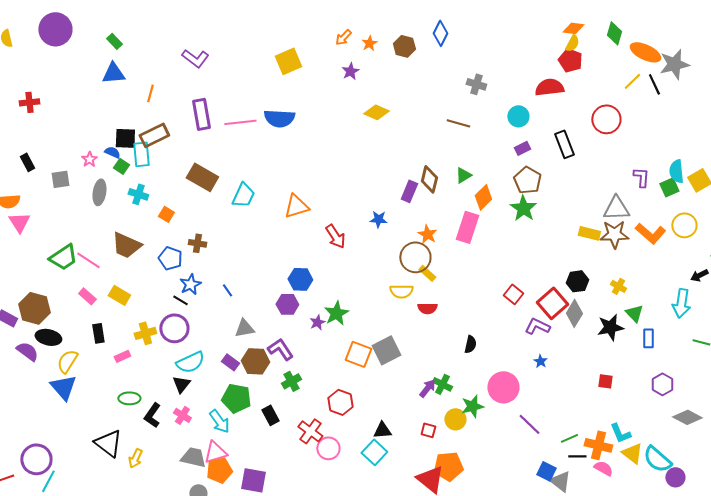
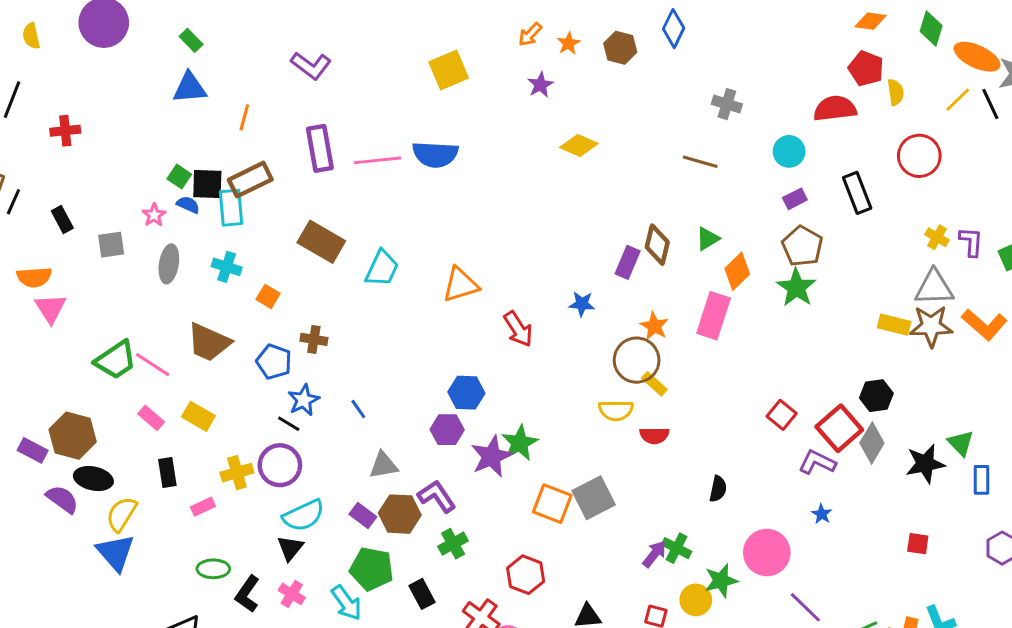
yellow semicircle: (572, 43) -> (896, 92), moved, turned -36
green square: (121, 166) -> (179, 177), moved
yellow cross: (618, 286) -> (937, 237), moved
purple star: (317, 322) -> (492, 456), size x1.8

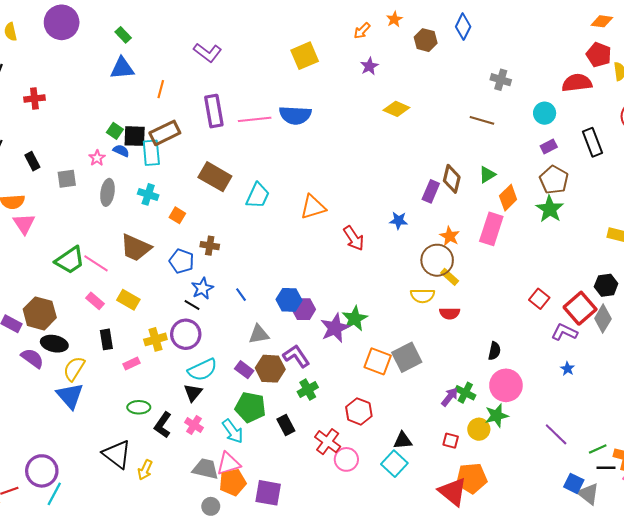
orange star: (569, 43) -> (394, 19), moved
blue hexagon: (466, 393) -> (289, 300), moved
pink circle: (767, 553) -> (506, 385), moved

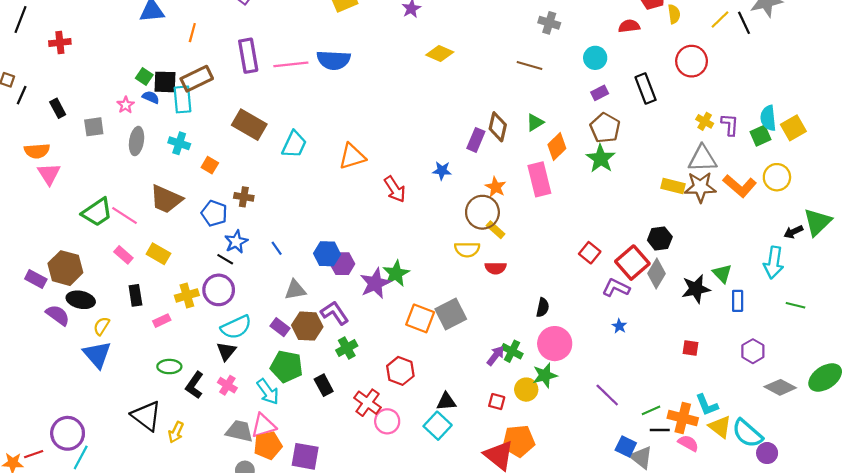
red semicircle: (577, 83) -> (629, 26), size x0.7
pink rectangle: (491, 229) -> (539, 179), turned -32
yellow semicircle: (74, 369) -> (101, 326), size x0.7

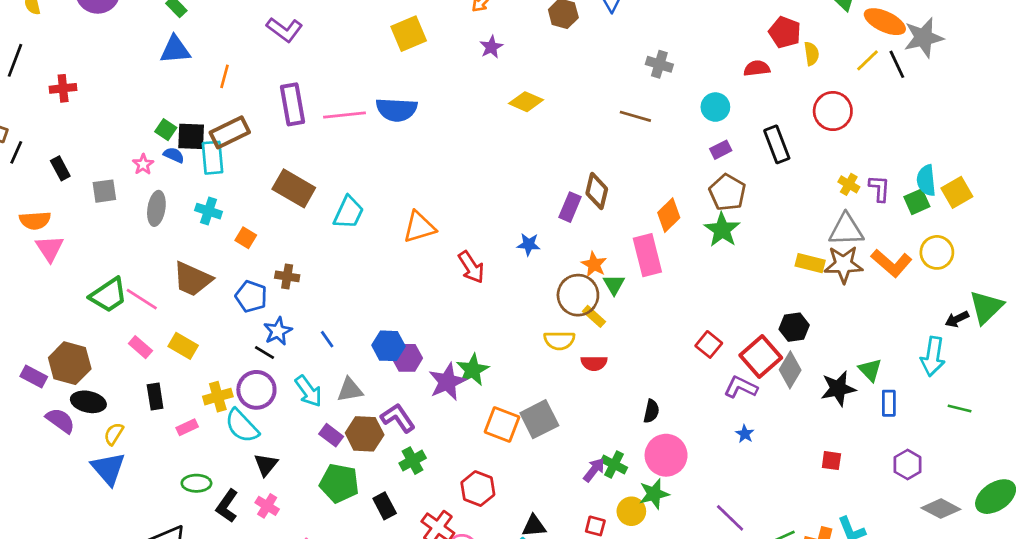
green triangle: (535, 122) -> (614, 284), moved, turned -30
cyan semicircle: (236, 327) -> (242, 426), moved, turned 72
cyan arrow: (268, 392) -> (309, 391), moved

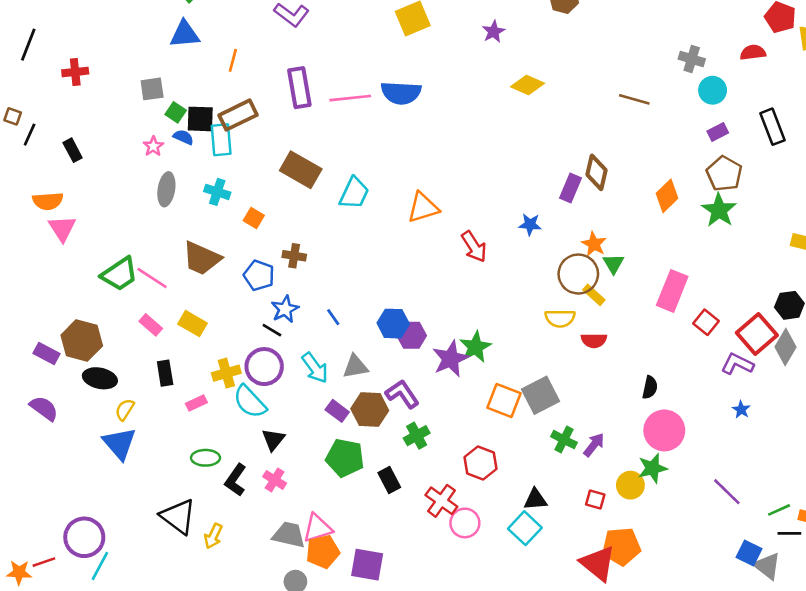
gray cross: (659, 64) -> (692, 59), moved
gray square: (104, 191) -> (152, 89), moved
pink rectangle: (647, 255) -> (672, 291), moved, turned 36
purple semicircle: (60, 421) -> (44, 408), moved
green cross: (614, 465) -> (564, 440), moved

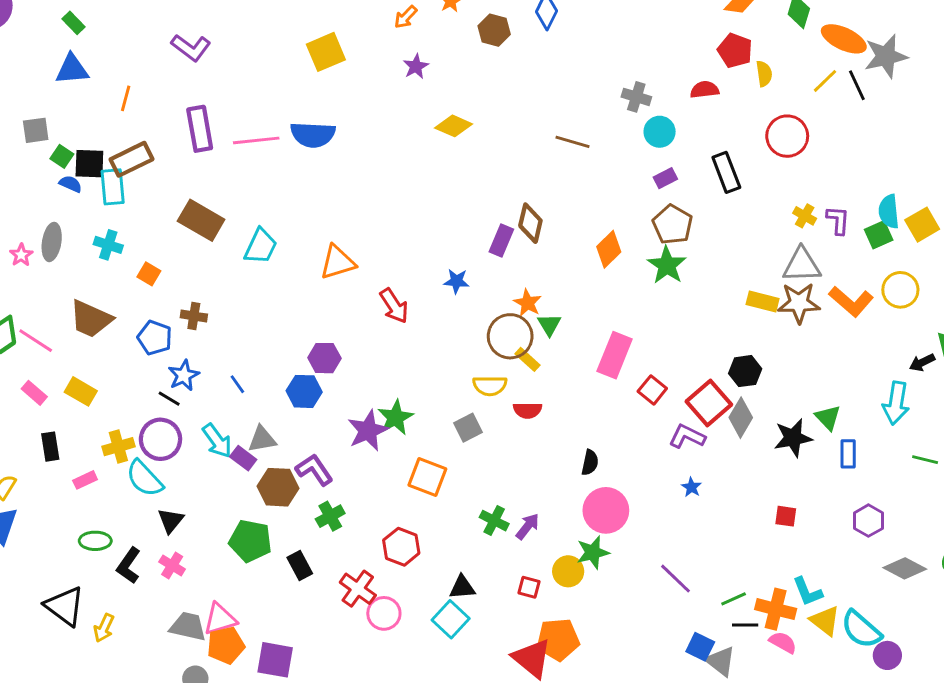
pink star: (153, 146) -> (21, 255), moved
purple hexagon: (411, 335) -> (324, 358), moved
gray square: (540, 395) -> (468, 428), moved, size x0.7
purple rectangle: (337, 411) -> (243, 458), moved

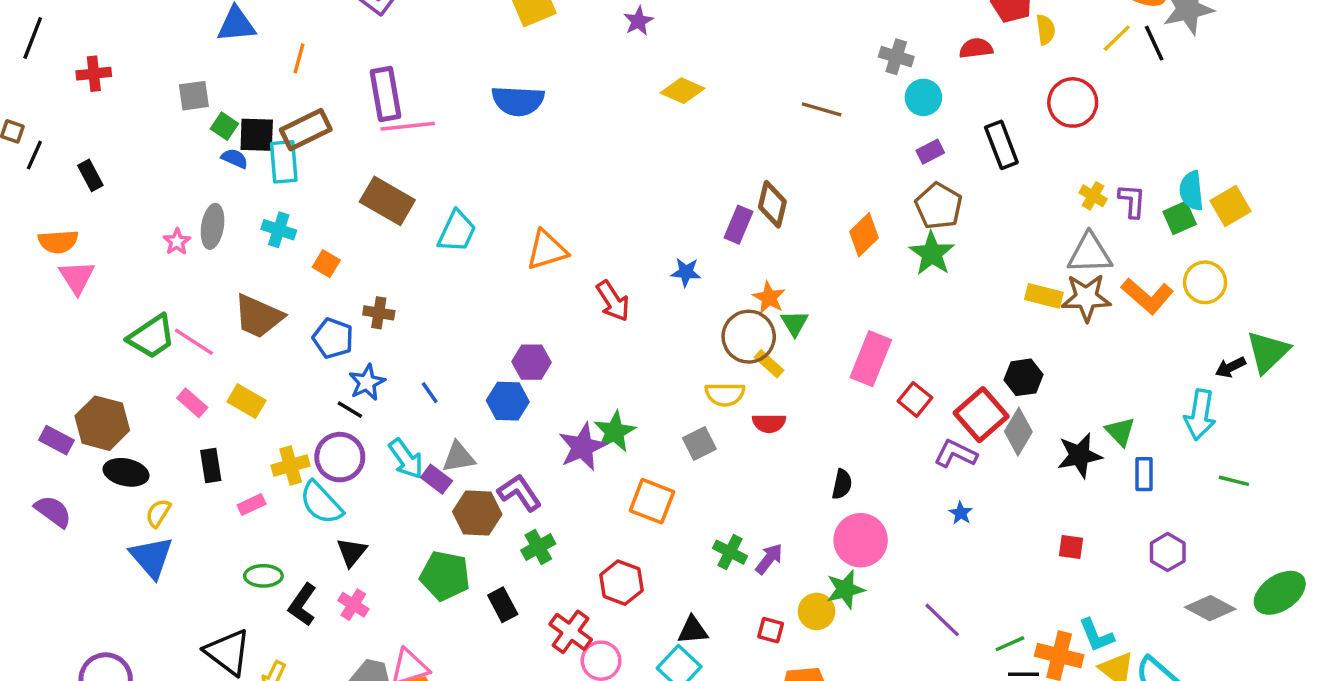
pink line: (256, 140) -> (408, 126), moved

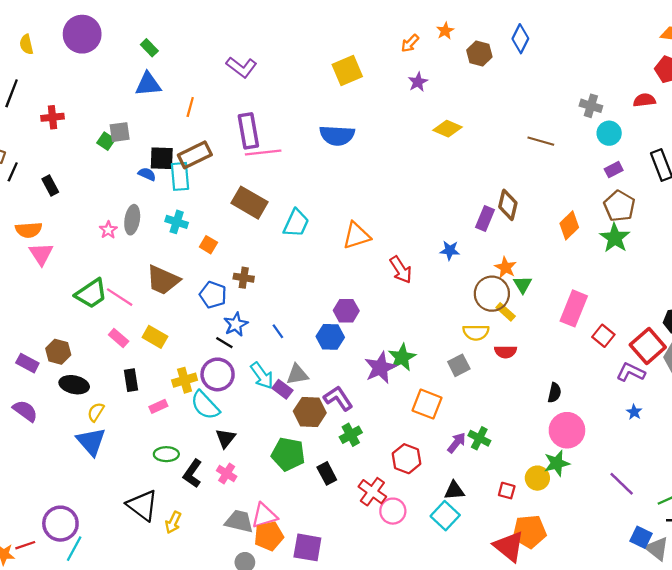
green square: (224, 126) -> (106, 141), moved
brown hexagon: (102, 423) -> (58, 352), size x0.7
purple arrow: (769, 559) -> (457, 443), moved

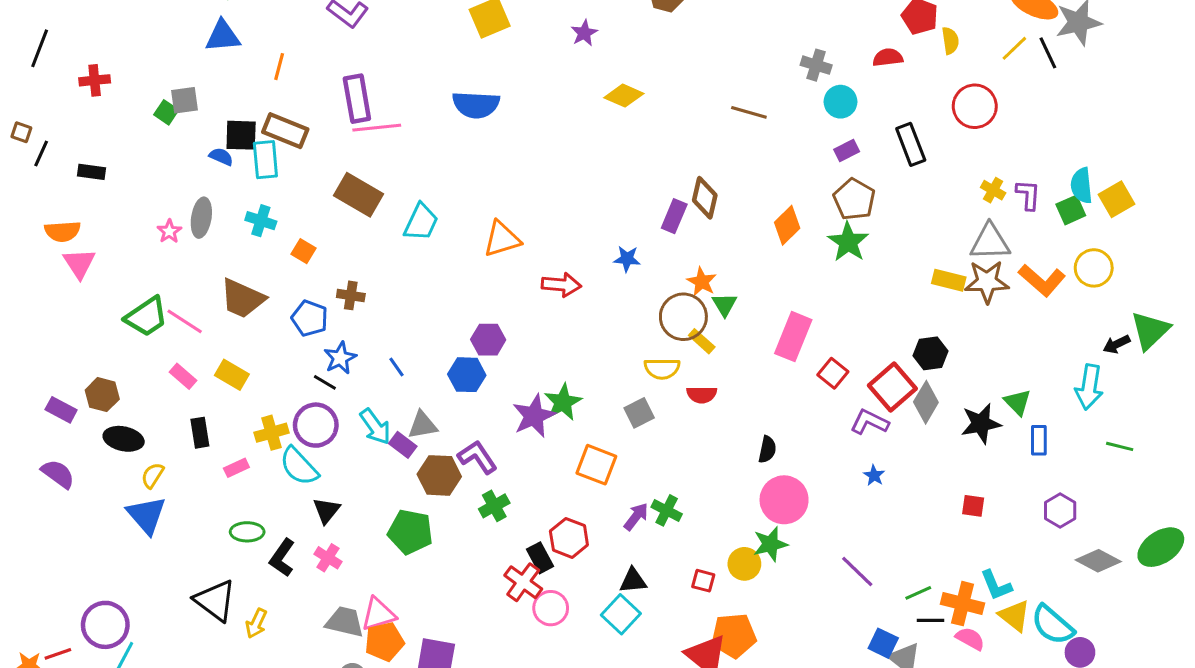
brown rectangle: (195, 155) -> (285, 131), turned 48
black rectangle: (50, 186) -> (92, 172), turned -54
red arrow: (401, 270) -> (561, 285), turned -52
black rectangle: (327, 473) -> (540, 558), moved

